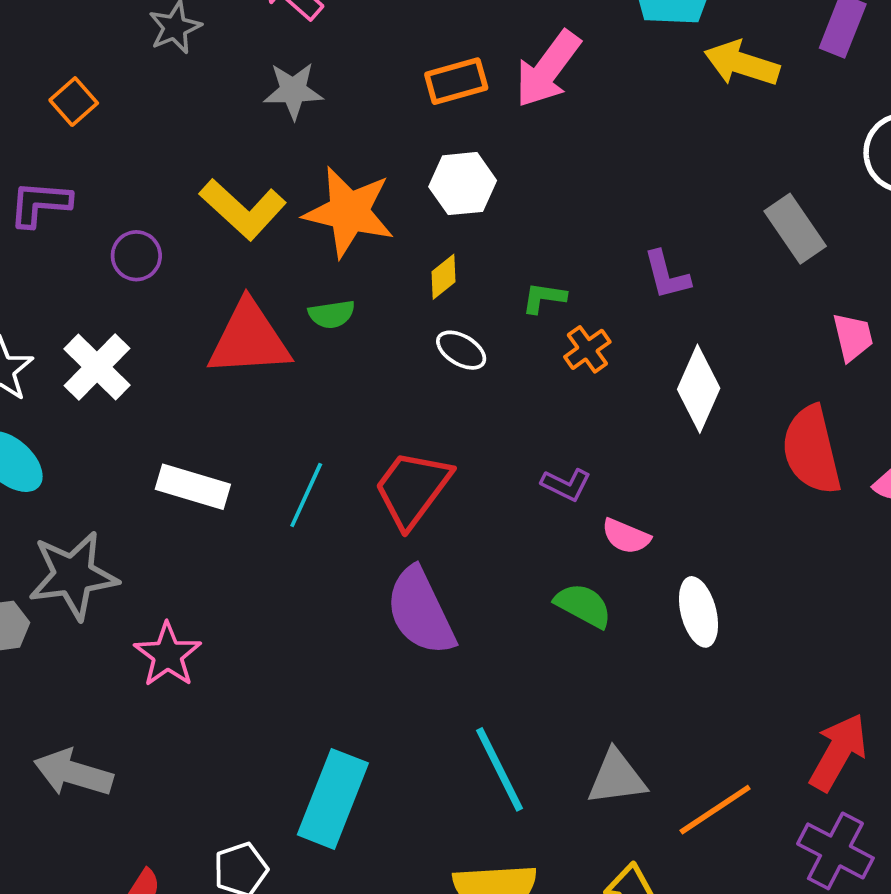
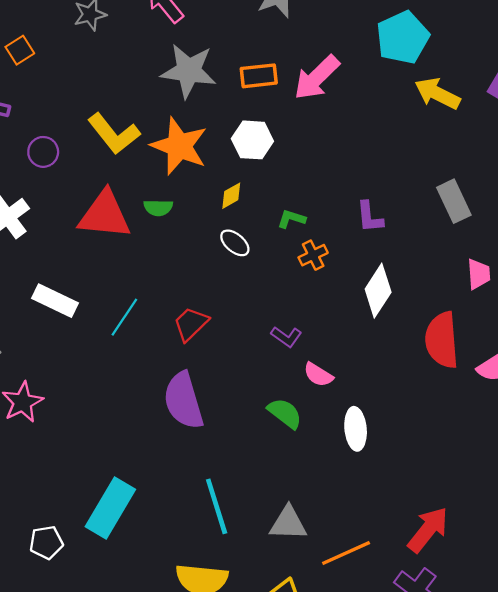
gray star: (293, 91) -> (189, 71), moved, size x1.5
red trapezoid: (412, 489) -> (191, 324), size x0.7

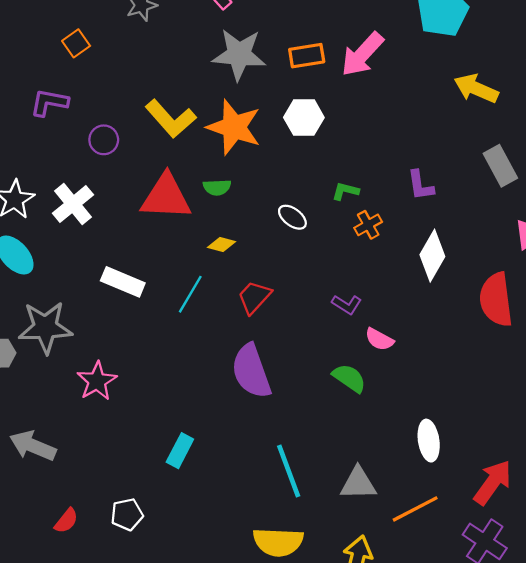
yellow arrow: (437, 94) -> (476, 89), moved
yellow diamond: (231, 196) -> (222, 245), moved, turned 48
white ellipse: (356, 429) -> (429, 441), moved
cyan rectangle: (110, 508) -> (180, 451), moved, size x0.6

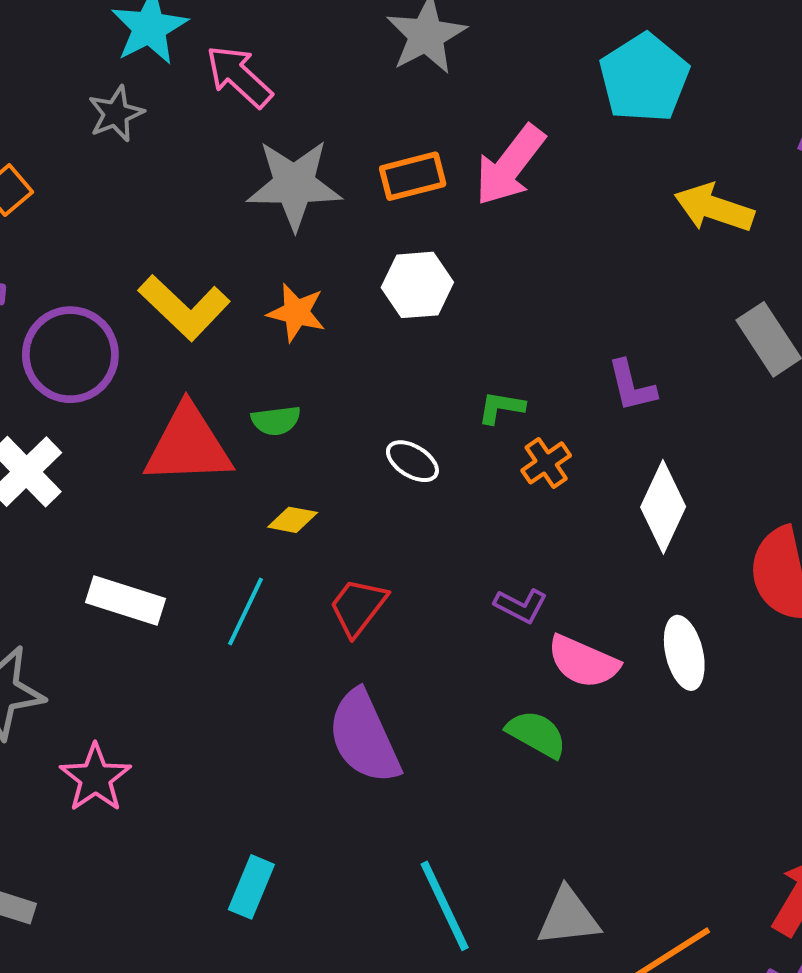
orange star: (234, 127) -> (296, 313), size x0.6
purple circle: (104, 140) -> (70, 355), size x1.8
pink semicircle: (379, 339) -> (583, 662), size x1.4
white ellipse: (429, 441) -> (684, 653), moved

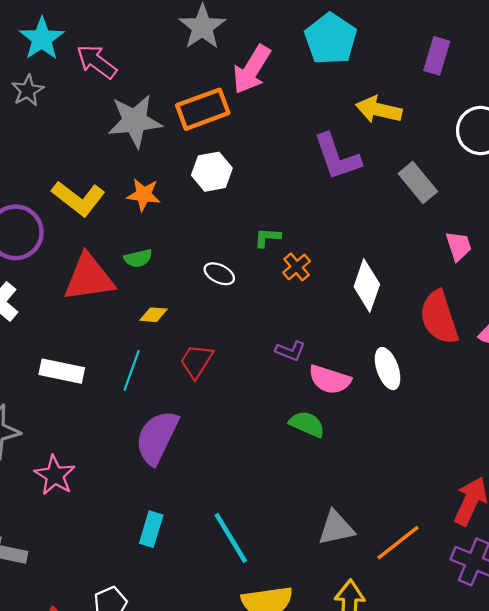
pink arrow: (510, 165) -> (252, 69), moved
orange rectangle: (413, 176) -> (203, 109), size x1.4
purple L-shape: (632, 386) -> (337, 157), moved, size x1.6
purple semicircle: (364, 737) -> (157, 437), moved, turned 56
cyan line: (445, 906) -> (231, 538), moved

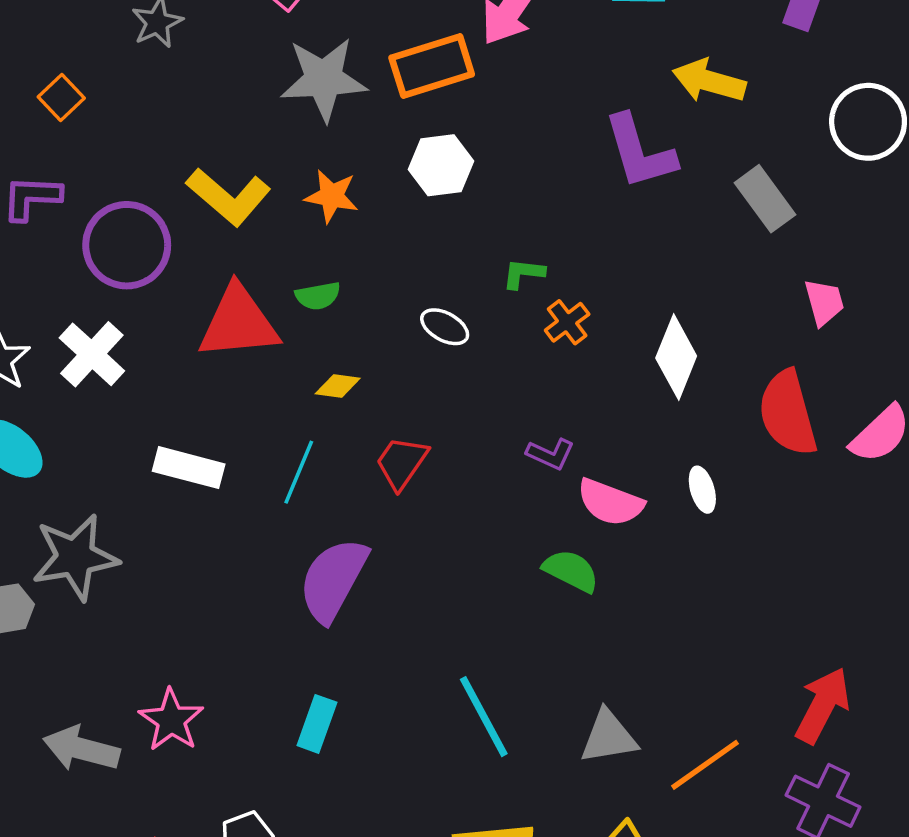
white ellipse: (388, 369) -> (702, 490), size x0.7
pink star: (55, 475) -> (171, 720), moved
cyan line: (231, 538) -> (484, 717), moved

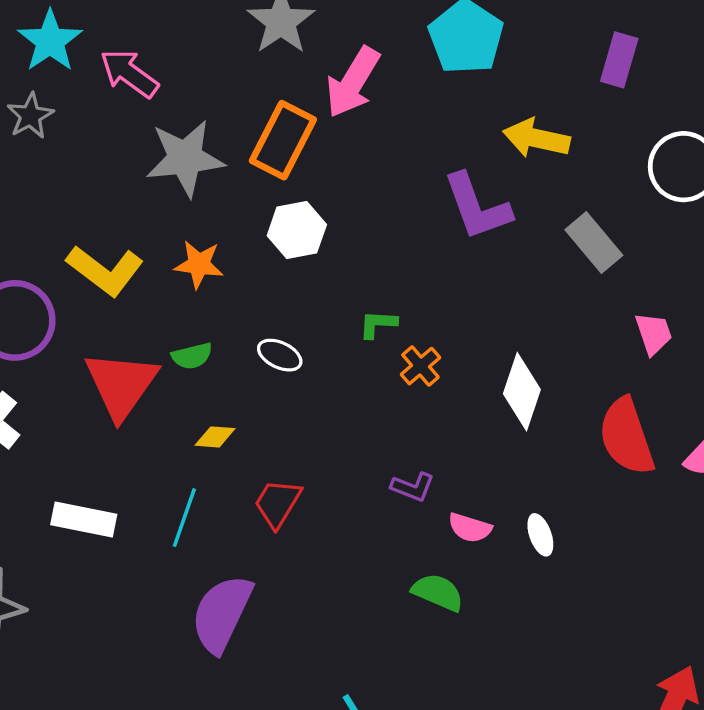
orange rectangle: (432, 66) -> (283, 140), turned -42
red triangle: (239, 323) -> (121, 385), turned -46
white ellipse: (445, 327) -> (280, 355), moved
white ellipse: (702, 490) -> (540, 535), moved
pink semicircle: (610, 502) -> (470, 528), size x0.7

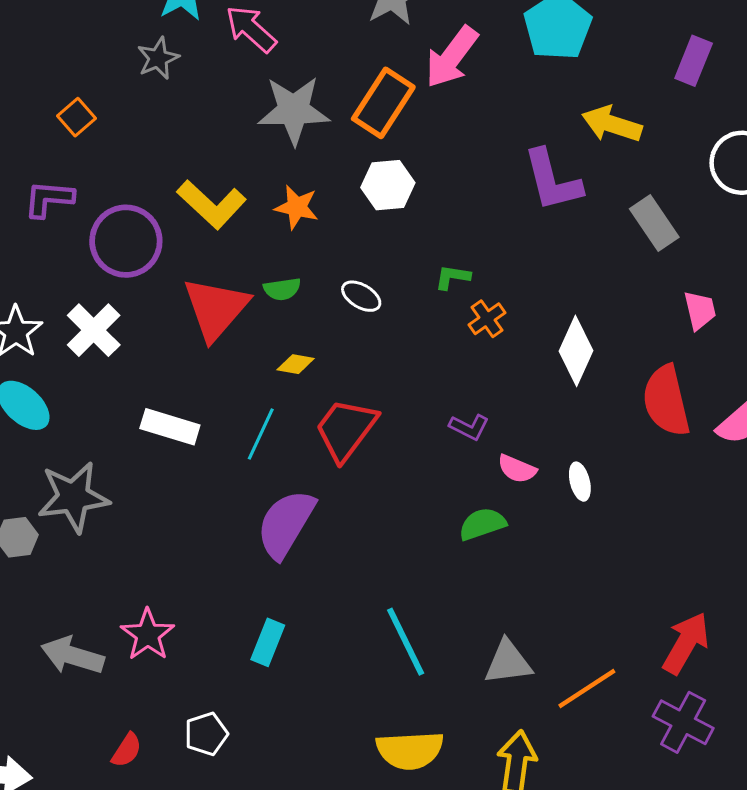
red trapezoid: (278, 503) -> (346, 429), size x1.4
green semicircle: (438, 592) -> (482, 524), turned -48

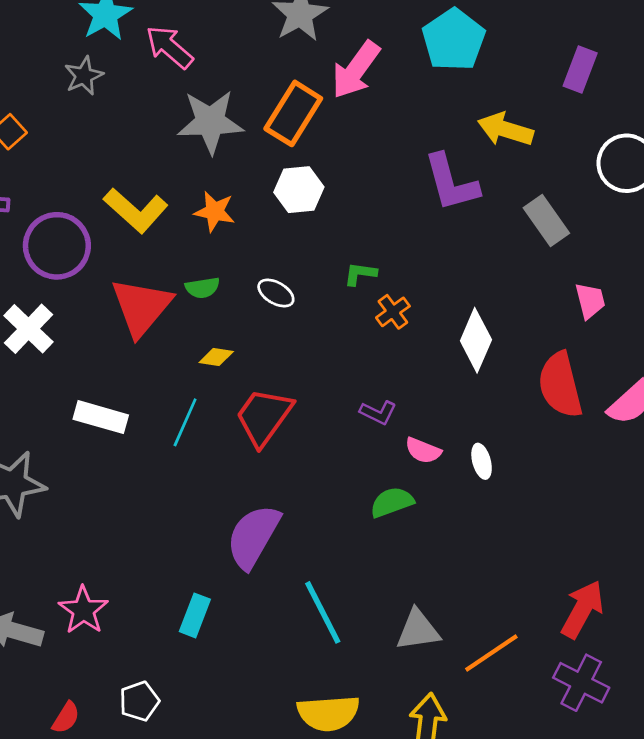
purple semicircle: (286, 524) -> (253, 536), moved

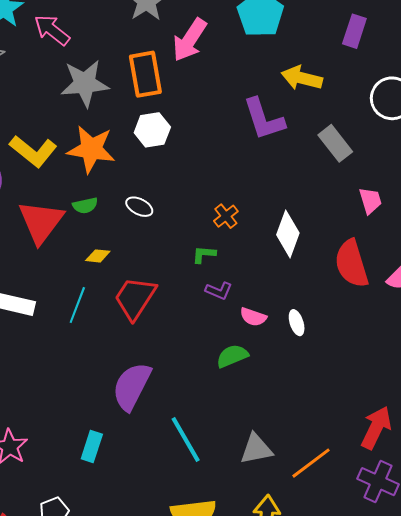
orange rectangle: (293, 113) -> (145, 74), turned -39
orange star: (215, 212) -> (91, 149), size x1.6
green L-shape: (360, 274) -> (204, 254), moved

